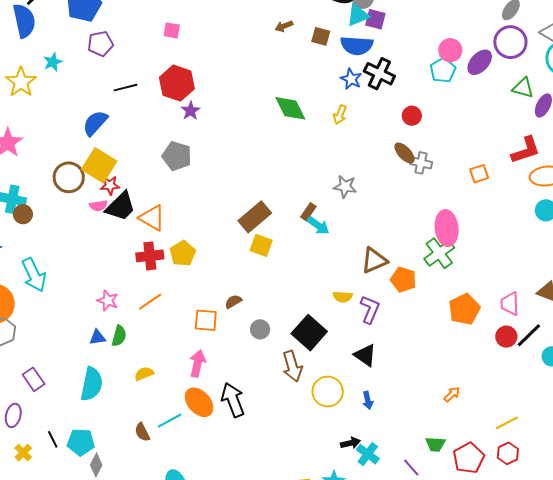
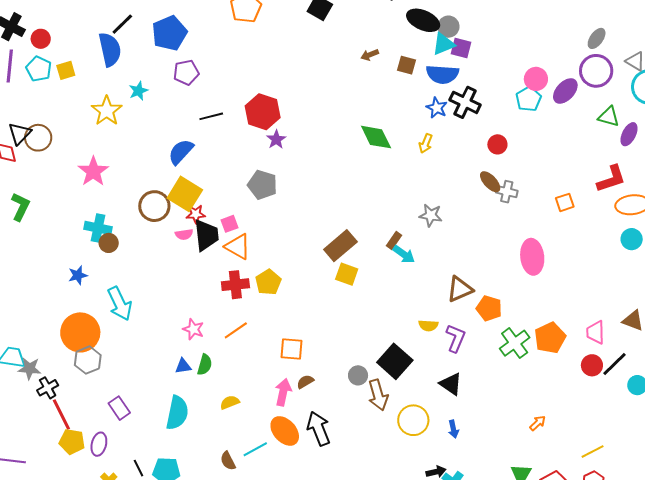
pink square: (172, 30) -> (229, 224), moved, turned -30
black trapezoid: (121, 206) -> (206, 235), turned -52
green cross: (439, 253) -> (515, 343), moved
brown semicircle: (233, 302) -> (305, 382), moved
gray circle: (260, 329) -> (358, 375), moved

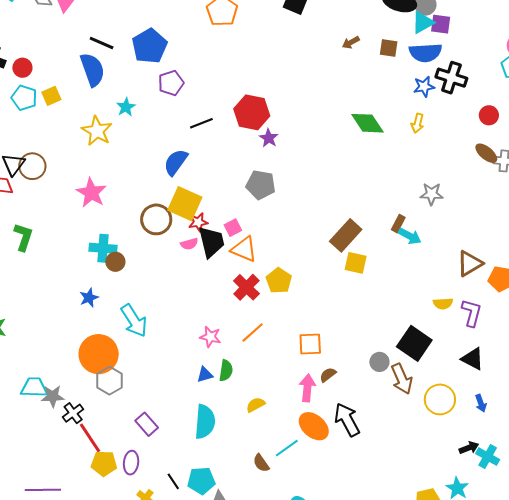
black line: (122, 24) -> (102, 43), turned 75
blue star: (437, 108) -> (424, 87), turned -30
red cross: (235, 285) -> (246, 287), turned -32

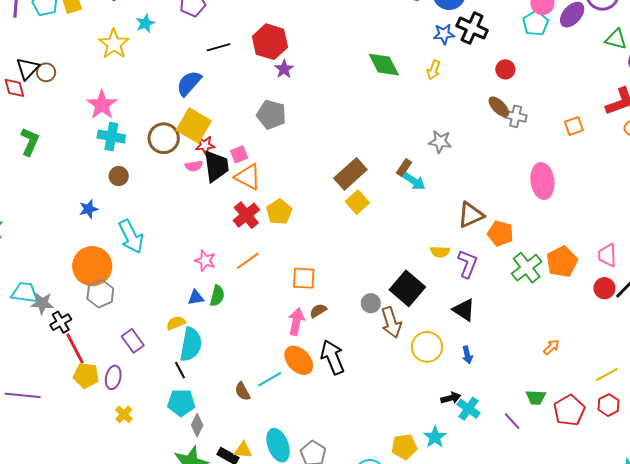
brown circle: (32, 166) -> (46, 72), size x0.7
cyan cross: (103, 248) -> (111, 137), moved
yellow square: (356, 263) -> (357, 202), turned 30
yellow semicircle: (256, 405) -> (176, 323), moved
black line: (173, 481) -> (180, 370), moved

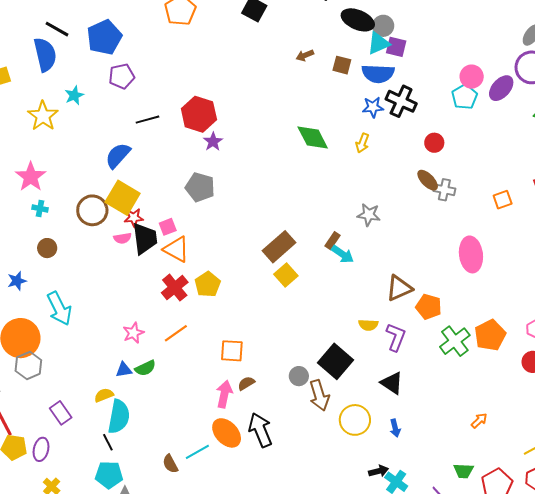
cyan cross: (111, 137) -> (40, 209), size x0.6
pink star: (205, 261) -> (133, 333), turned 30
green semicircle: (217, 296) -> (145, 368), turned 50

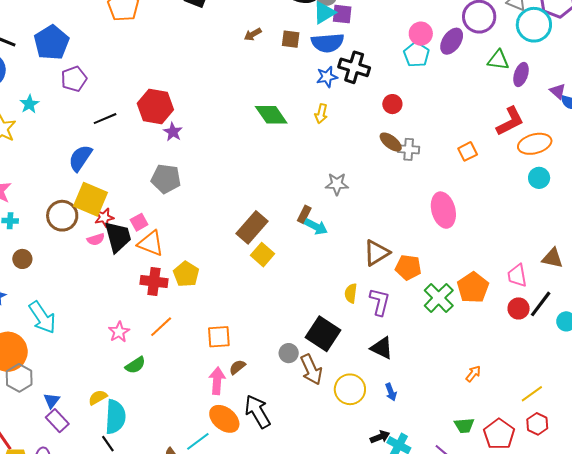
red cross: (175, 288) -> (154, 281), turned -36
yellow semicircle: (368, 325) -> (351, 293), turned 102
blue triangle: (124, 370) -> (52, 401), moved, turned -36

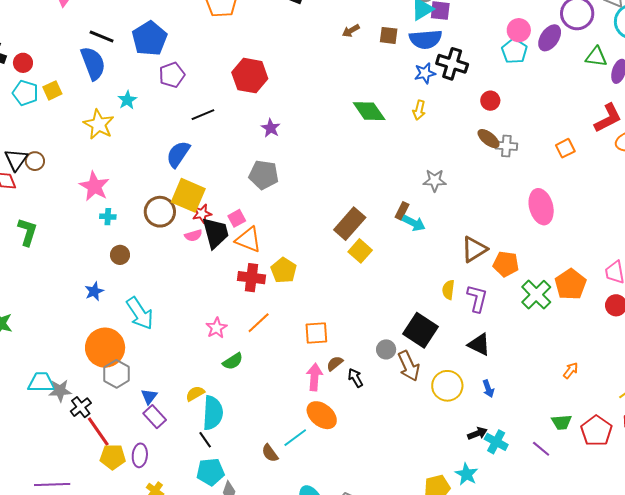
red hexagon: (155, 106) -> (250, 76), moved
black arrow: (257, 412) -> (355, 378), moved, size x0.6

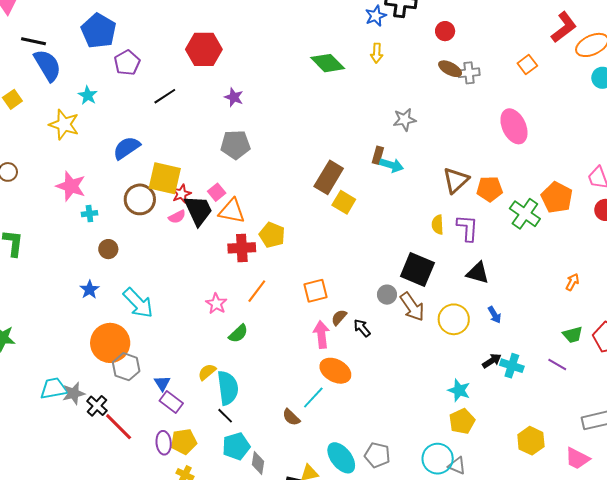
black line: (102, 36) -> (33, 41), moved
blue semicircle: (178, 154) -> (127, 148), moved, turned 32
yellow pentagon: (113, 457) -> (184, 442), moved
cyan star: (466, 474) -> (459, 390), moved

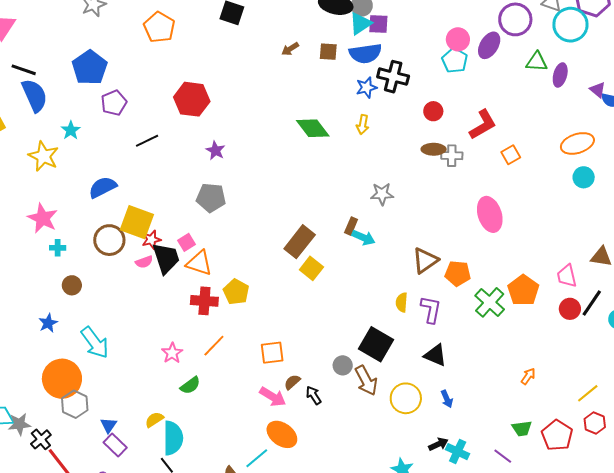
red L-shape: (564, 27) -> (483, 125), moved
brown ellipse: (450, 69) -> (434, 149), turned -35
pink arrow: (321, 334) -> (273, 397), turned 120

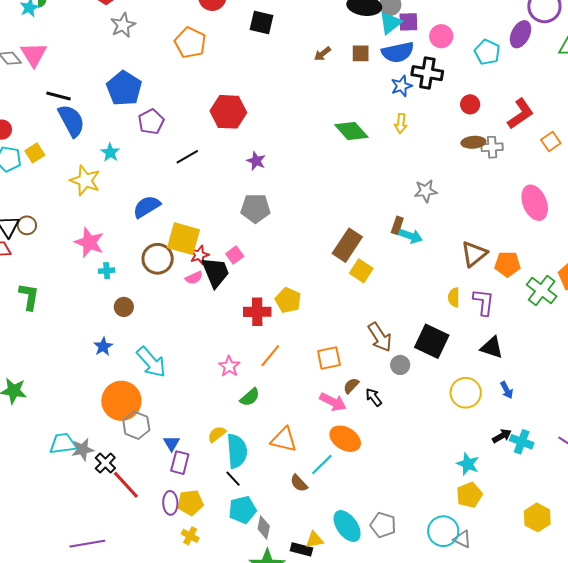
pink circle: (458, 39) -> (441, 36), moved
orange triangle: (199, 263) -> (284, 440), moved
brown arrow: (366, 381) -> (380, 337), moved
purple rectangle: (115, 445) -> (180, 463), turned 65

